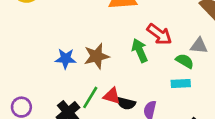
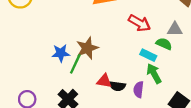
green arrow: (140, 51) -> (154, 73), moved
cyan rectangle: (181, 84) -> (148, 55), moved, turned 35
green line: (90, 97) -> (75, 64), moved

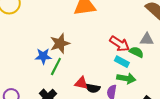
red arrow: (139, 23) -> (120, 44), moved
brown star: (87, 48) -> (60, 43), moved
green arrow: (154, 73) -> (126, 78), turned 126

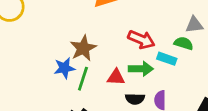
red arrow: (120, 44) -> (141, 40), moved
green arrow: (126, 78) -> (141, 69), moved
red triangle: (81, 83) -> (116, 77), moved

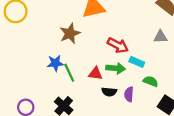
green semicircle: (184, 43) -> (151, 81), moved
brown star: (83, 48) -> (70, 33), moved
green line: (83, 79) -> (69, 73), turned -48

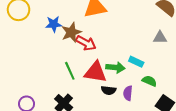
red arrow: (118, 45) -> (86, 43), moved
blue star: (55, 63) -> (54, 24), moved
red triangle: (95, 73) -> (95, 72), size x1.6

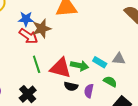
gray triangle: (160, 38) -> (119, 59), moved
red arrow: (86, 43) -> (28, 36), moved

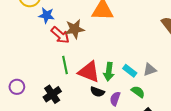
blue star: (26, 19) -> (47, 15), moved
gray triangle: (119, 59) -> (150, 70), turned -32
green arrow: (80, 66) -> (109, 72), turned 78

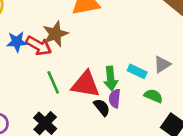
blue star: (47, 15) -> (17, 42), moved
black semicircle: (97, 92) -> (102, 107), turned -136
purple semicircle: (115, 99) -> (115, 98), moved

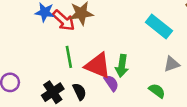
cyan rectangle: (137, 71) -> (159, 26), moved, size x1.5
purple semicircle: (115, 98) -> (111, 83), moved, turned 126
black semicircle: (102, 107) -> (79, 92), moved

